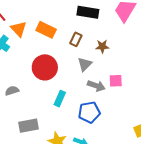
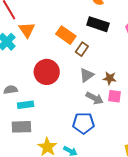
orange rectangle: (46, 30) -> (66, 35), moved
brown star: (102, 46) -> (110, 78), moved
cyan rectangle: (60, 99) -> (26, 105), moved, turned 49

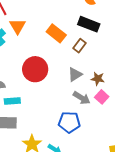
brown rectangle: (82, 49) -> (80, 46), moved
pink square: (115, 96) -> (102, 97), turned 32

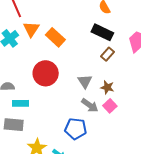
orange rectangle: (56, 33) -> (55, 37), moved
brown rectangle: (80, 46) -> (108, 54), moved
gray triangle: (75, 74) -> (85, 81), turned -35

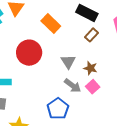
orange rectangle: (55, 37) -> (51, 24), moved
blue pentagon: (76, 129) -> (58, 109), turned 30

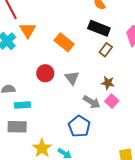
red circle: (29, 53) -> (45, 73), size x0.7
gray triangle: (68, 62) -> (72, 78), moved

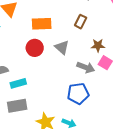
orange rectangle: (64, 42) -> (42, 24), moved, turned -30
brown rectangle: (106, 50) -> (81, 22), moved
blue pentagon: (79, 126) -> (78, 94), turned -30

